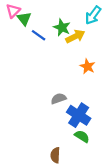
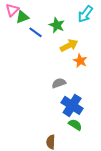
green triangle: (24, 19) -> (22, 17), turned 48
yellow arrow: (75, 36) -> (69, 46), moved
gray semicircle: (59, 99) -> (59, 83), moved

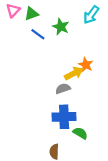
green triangle: (22, 17) -> (31, 14), moved
yellow arrow: (69, 46) -> (74, 73), moved
blue cross: (72, 105) -> (64, 117), moved, turned -35

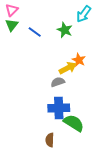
green triangle: (31, 14) -> (12, 25), moved, turned -32
green star: (61, 27) -> (65, 30), moved
green semicircle: (80, 133) -> (74, 123), size x1.5

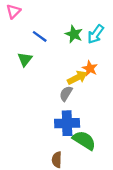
cyan arrow: (84, 14) -> (96, 34), moved
green triangle: (12, 25) -> (25, 59), moved
gray semicircle: (58, 82) -> (66, 94), turned -40

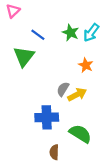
green triangle: (25, 59) -> (24, 57), size x1.5
yellow arrow: (77, 78) -> (77, 95), moved
blue cross: (67, 123) -> (47, 117), moved

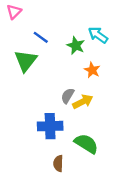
green star: (71, 33) -> (76, 46), moved
cyan arrow: (91, 33) -> (98, 35), turned 90

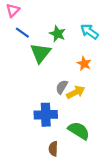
blue line: (41, 37) -> (22, 33), moved
green star: (76, 46) -> (58, 34), moved
green triangle: (26, 61) -> (40, 53), moved

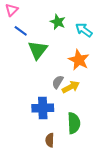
green star: (58, 34) -> (58, 22), moved
orange star: (84, 64) -> (79, 60), size x1.5
green semicircle: (79, 131) -> (74, 123), turned 55

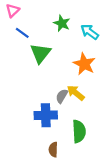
gray semicircle: (58, 82) -> (62, 96), moved
yellow arrow: (71, 87) -> (76, 93), turned -114

